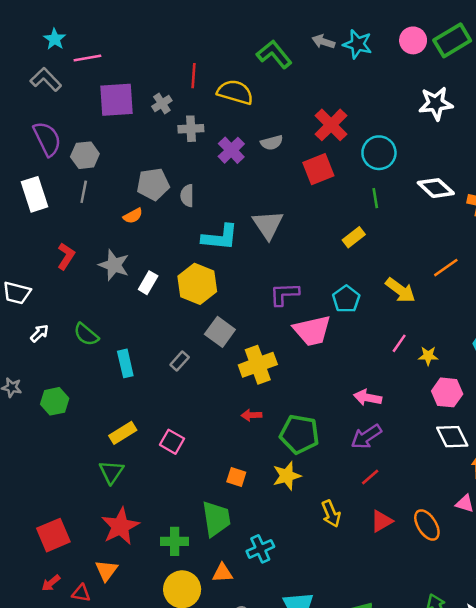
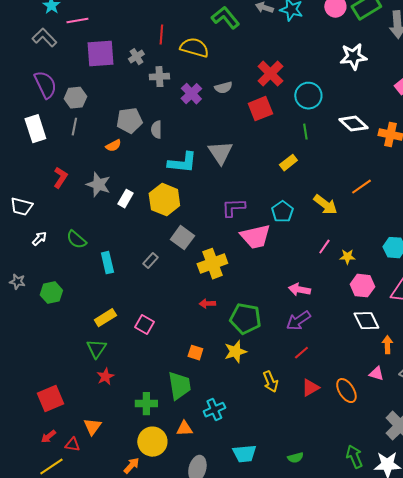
red star: (120, 526) -> (105, 377), moved, size x0.6

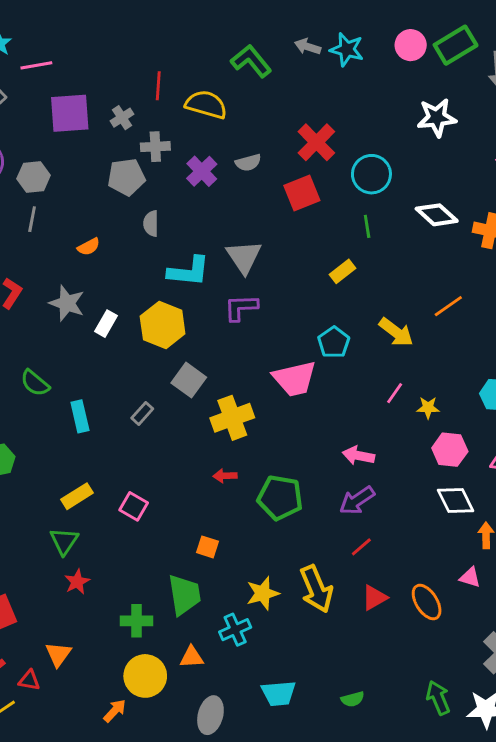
gray pentagon: (129, 121) -> (126, 177), moved
purple L-shape: (233, 208) -> (241, 308), moved
yellow star: (235, 352) -> (263, 593), moved
yellow arrow: (270, 382) -> (316, 589), size x1.5

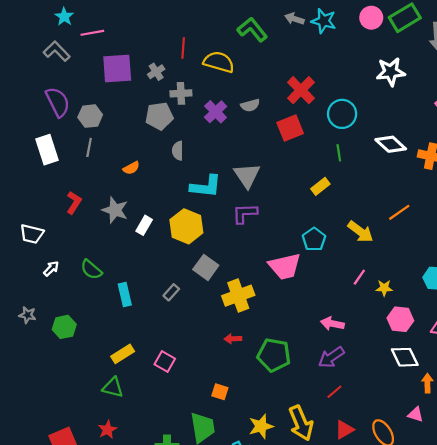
green triangle: (64, 541) -> (113, 387), turned -50
red star: (77, 582) -> (107, 430), moved

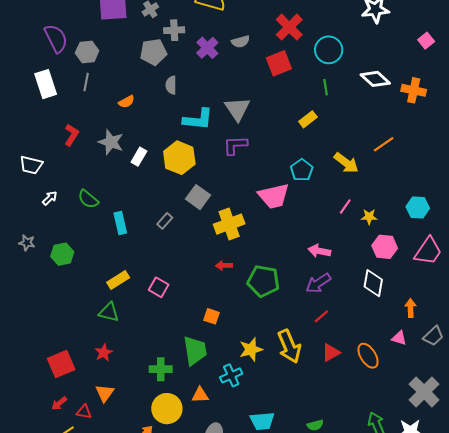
white diamond: (405, 357) -> (373, 283), moved, turned 36

